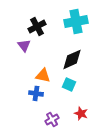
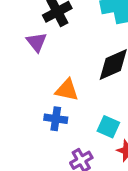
cyan square: (69, 84) -> (108, 127), moved

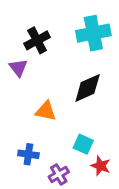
blue cross: (56, 119) -> (28, 154), moved

